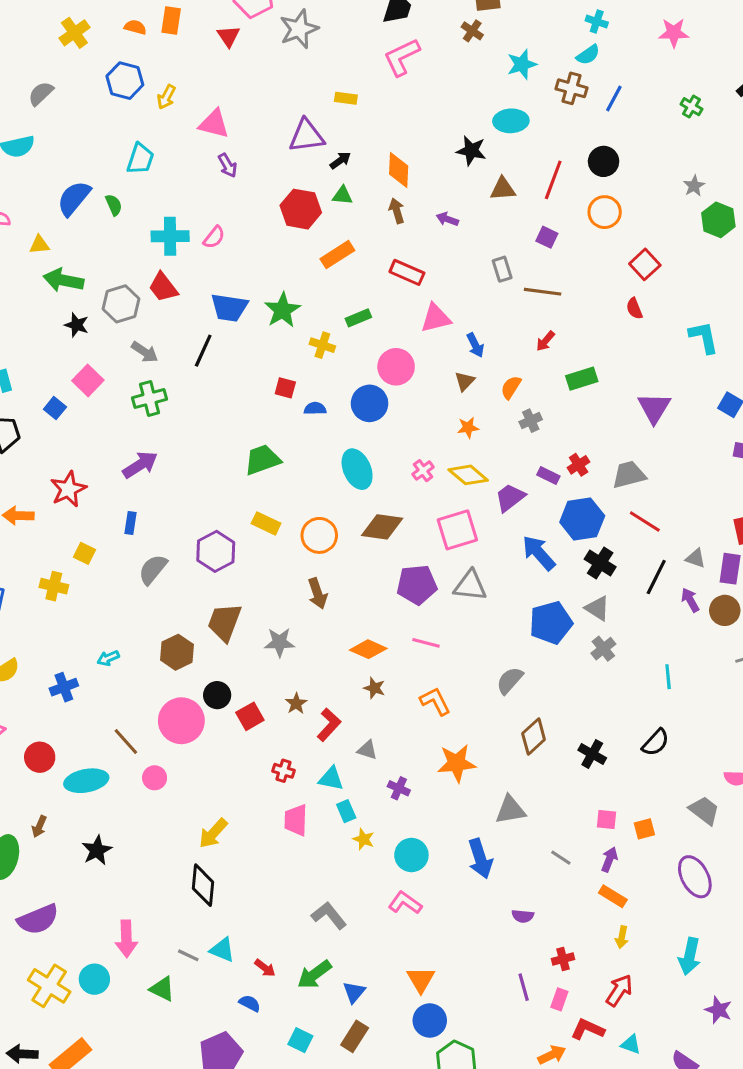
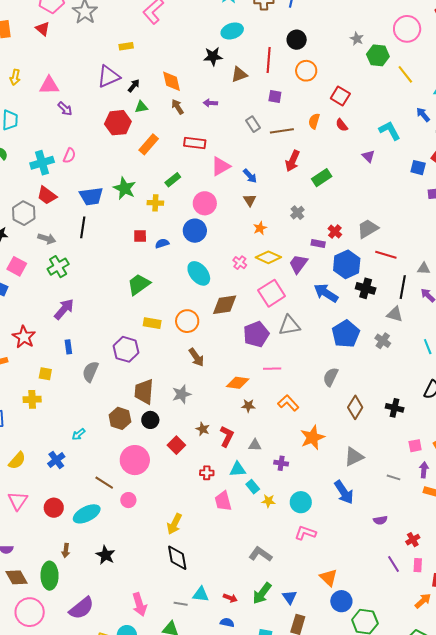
red arrow: (545, 341) -> (292, 161), size x1.5
orange semicircle: (511, 387) -> (314, 121), moved
purple triangle: (654, 408) -> (368, 156), moved, size x0.6
gray triangle: (597, 608) -> (395, 314), moved
black circle: (217, 695) -> (150, 420), moved

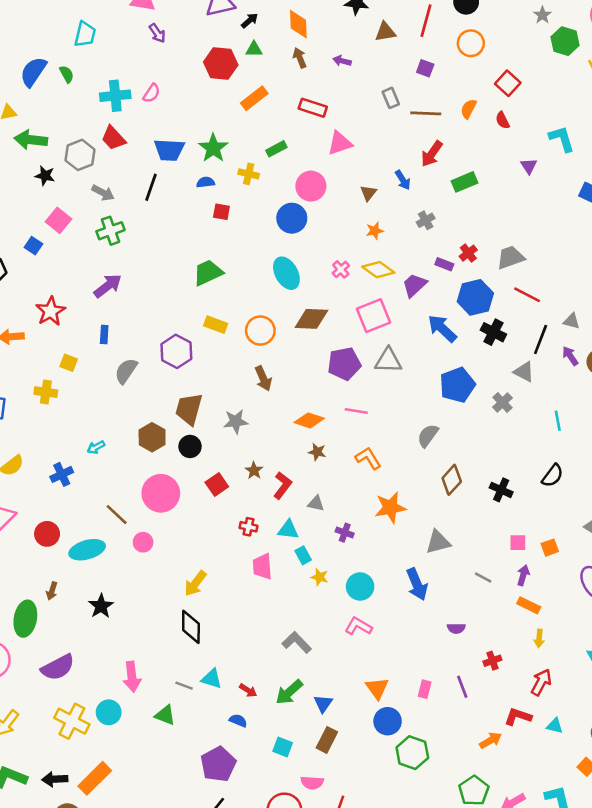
blue arrow: (250, 176) -> (403, 180), moved
blue semicircle: (162, 243) -> (206, 182), moved
pink rectangle: (418, 565) -> (425, 689), moved

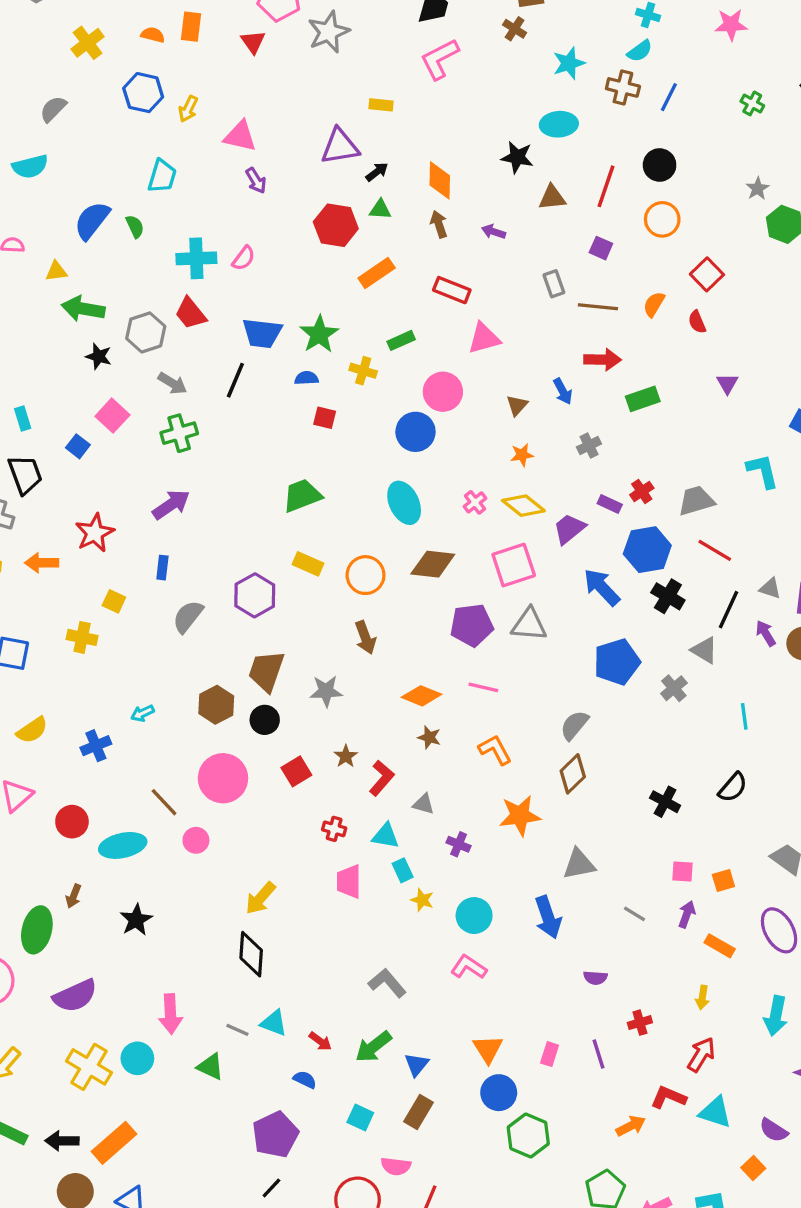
cyan L-shape: (562, 139) -> (763, 471), moved
red arrow: (432, 154) -> (603, 360), turned -128
brown diamond: (452, 480) -> (573, 774), moved
orange rectangle: (529, 605) -> (720, 946), moved
cyan triangle: (555, 726) -> (715, 1112), size x1.5

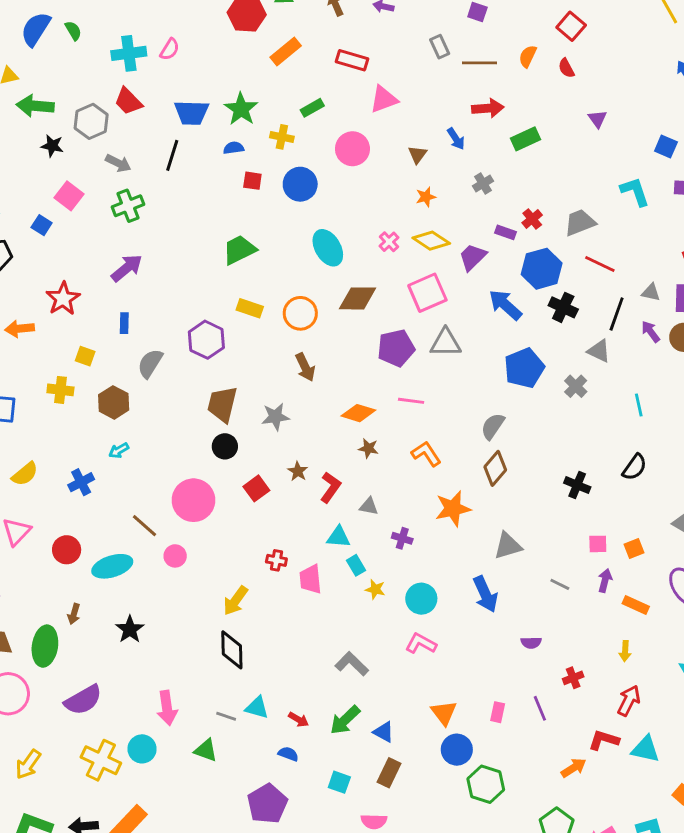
blue circle: (415, 432) -> (300, 184), moved
brown hexagon: (216, 705) -> (114, 402), moved
red cross: (334, 829) -> (276, 560), moved
blue triangle: (417, 1065) -> (384, 732), turned -35

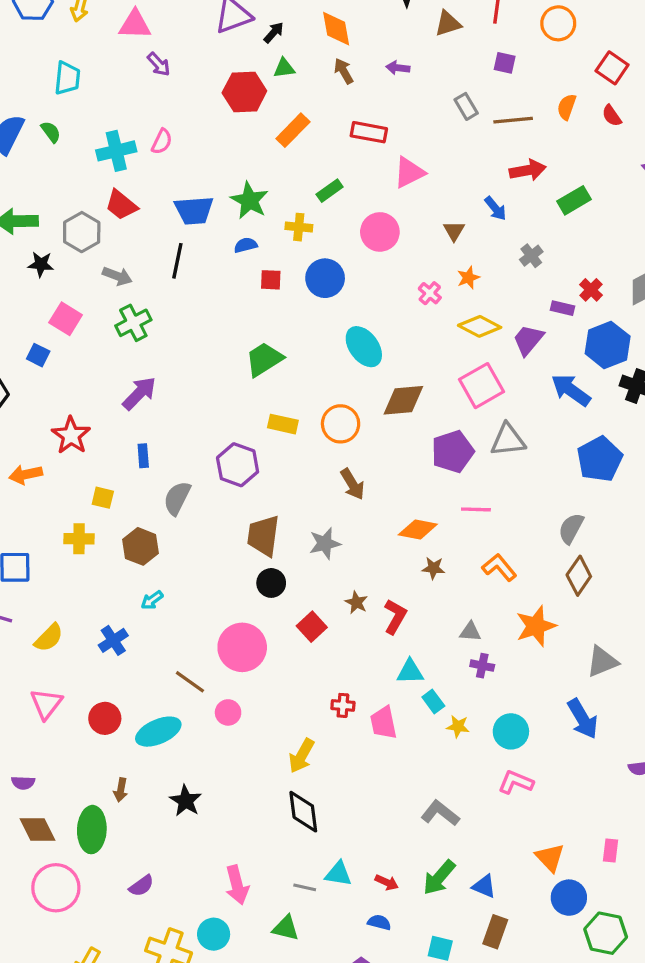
pink cross: (389, 242) -> (430, 293), moved
gray triangle: (369, 506) -> (470, 632), moved
purple semicircle: (83, 700) -> (141, 886), size x0.6

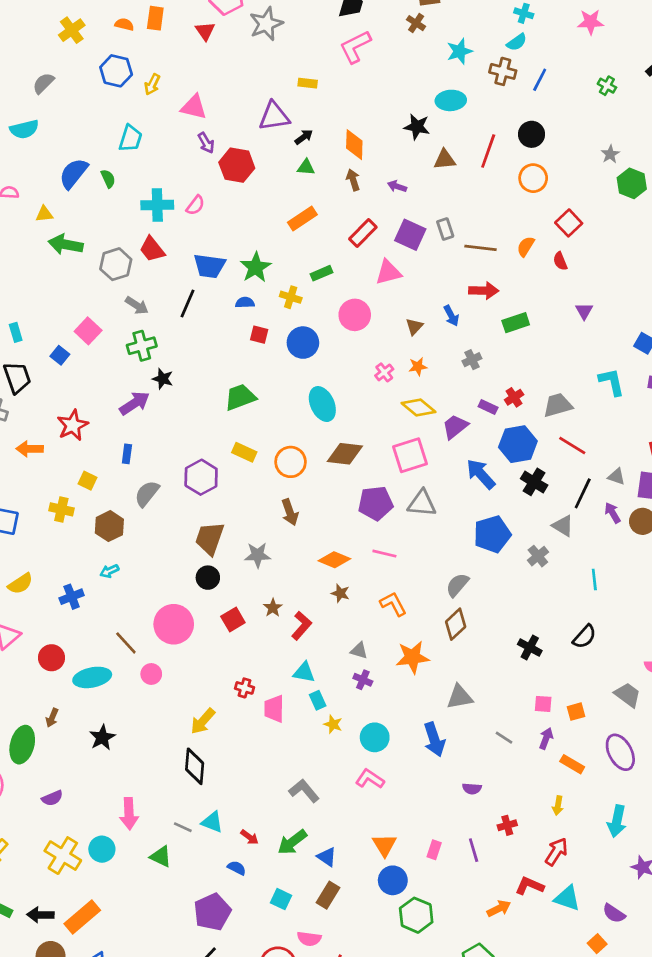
purple square: (505, 63) -> (410, 235), moved, size x1.6
red hexagon: (244, 92) -> (237, 165), moved
red rectangle: (369, 132) -> (363, 233), turned -68
black star: (41, 264) -> (163, 379), moved

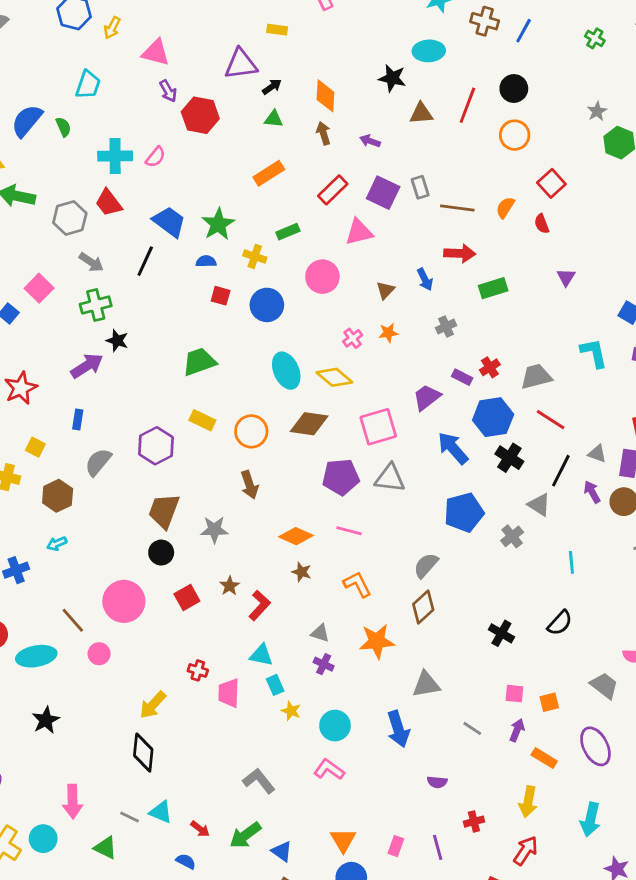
blue trapezoid: (209, 266) -> (169, 222), turned -152
yellow diamond: (419, 408) -> (334, 377), moved
yellow arrow: (558, 806) -> (528, 802), size x1.5

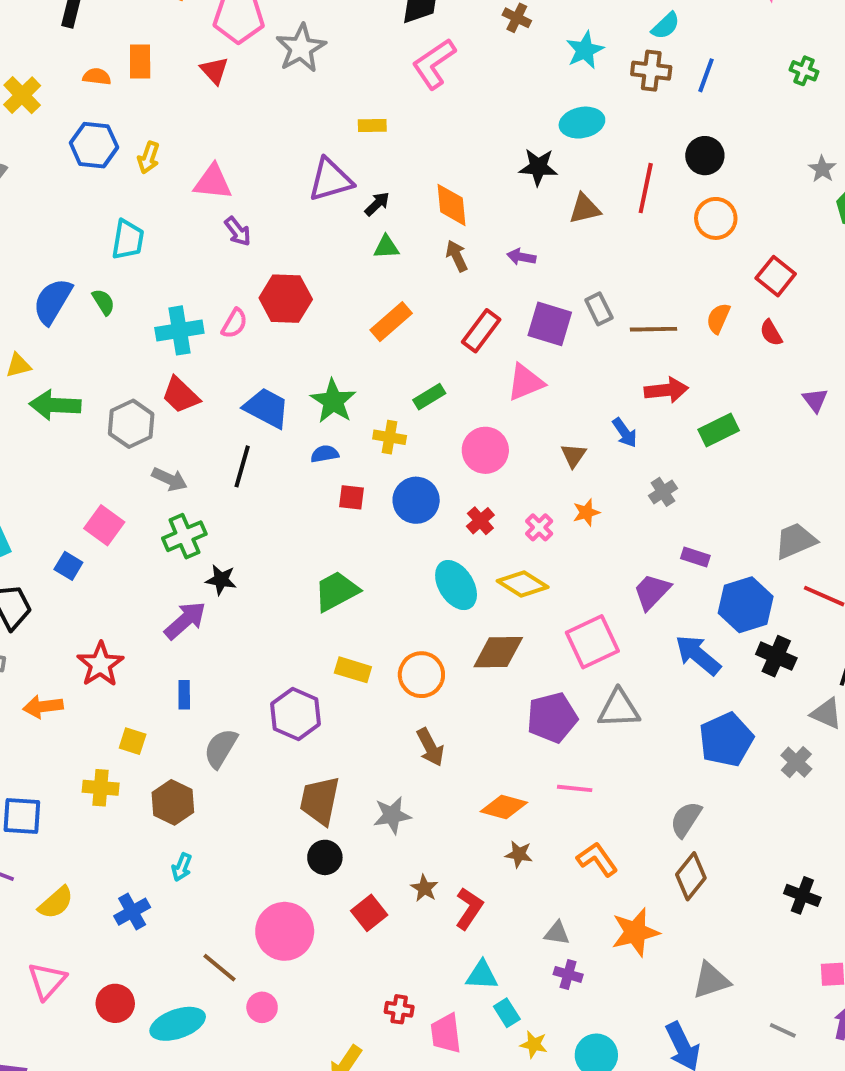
red hexagon: (200, 115) -> (286, 299), moved
red cross: (490, 367) -> (480, 521), moved
cyan arrow: (57, 544) -> (182, 867), turned -36

